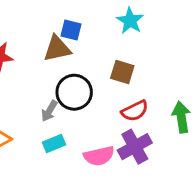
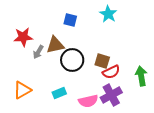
brown triangle: (57, 49) -> (55, 45), moved
brown square: (122, 72) -> (102, 61), moved
gray arrow: (49, 111) -> (38, 52), moved

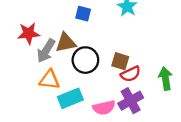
gray arrow: (38, 52) -> (46, 51), size x1.5
orange triangle: (22, 90) -> (49, 80), moved, turned 36
cyan rectangle: (59, 93) -> (70, 98), size x1.5

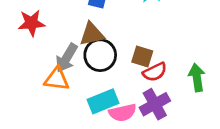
brown triangle: (66, 43) -> (92, 34), moved
gray arrow: (46, 51) -> (67, 58), moved
cyan rectangle: (70, 98) -> (103, 101), moved

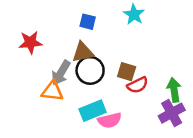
purple cross: (155, 104) -> (172, 113), moved

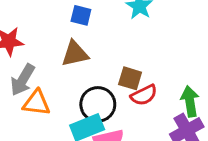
black circle: (90, 70) -> (98, 104), moved
gray arrow: (61, 73) -> (23, 80), moved

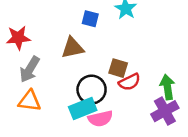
blue square: (81, 15) -> (90, 19), moved
orange triangle: (36, 103) -> (30, 101), moved

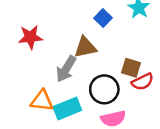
blue square: (90, 19) -> (103, 18), turned 30
gray arrow: (30, 69) -> (66, 69), moved
cyan rectangle: (83, 109) -> (67, 108), moved

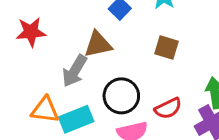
brown square: (131, 68) -> (167, 48), moved
red semicircle: (143, 82) -> (168, 108), moved

